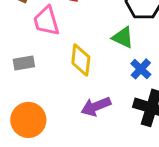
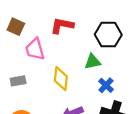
green triangle: (123, 37) -> (92, 62), turned -36

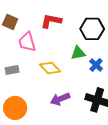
yellow diamond: (61, 79) -> (50, 68), turned -50
blue cross: (106, 85) -> (96, 65), moved

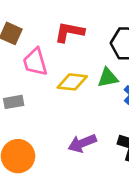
yellow diamond: (50, 68) -> (72, 82), moved, turned -40

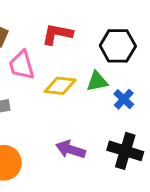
purple arrow: (82, 143) -> (71, 149), turned 40

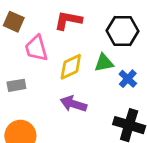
yellow diamond: (60, 86) -> (71, 67), turned -32
purple arrow: (71, 149) -> (73, 104), moved

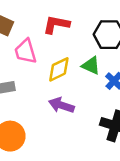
green triangle: (104, 63) -> (91, 66), turned 36

